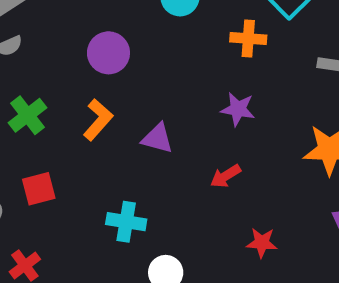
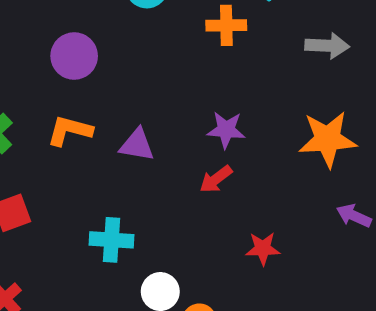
purple star: (238, 109) -> (226, 130), moved
orange L-shape: (98, 120) -> (70, 131), turned -111

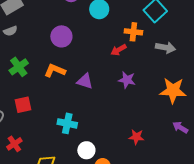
gray arrow: (327, 46) -> (166, 48), moved
red arrow: (216, 179) -> (119, 50), moved

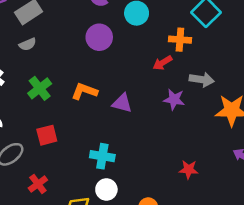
purple circle: (61, 36) -> (99, 37), moved
gray arrow: (166, 48) -> (202, 80), moved
white circle: (86, 150) -> (106, 189), moved

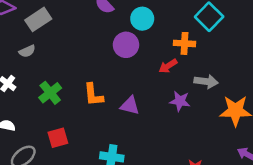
purple circle: (99, 37) -> (126, 45), moved
gray semicircle: (28, 44) -> (27, 51), moved
orange L-shape: (84, 91) -> (93, 95), turned -115

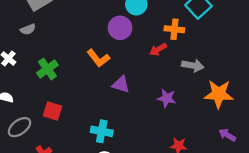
orange L-shape: (93, 95) -> (98, 58), moved, turned -35
purple star: (180, 101) -> (167, 98), moved
red square: (58, 138) -> (53, 111), turned 30

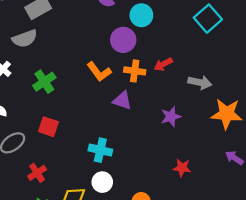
gray semicircle: (28, 29) -> (25, 39), size x1.5
orange cross: (174, 29) -> (135, 71), moved
purple star: (167, 98) -> (171, 117), turned -30

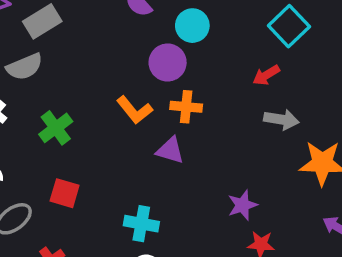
red arrow: (163, 64) -> (266, 75), moved
purple star: (171, 117) -> (243, 205), moved

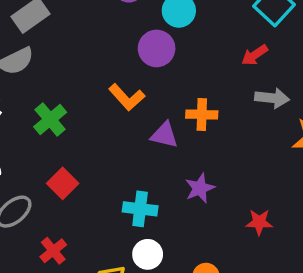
orange cross: (186, 107) -> (202, 114), moved
red square: (65, 193) -> (63, 183), turned 32
purple star: (243, 205) -> (200, 188), moved

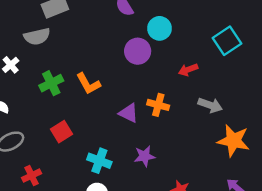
red arrow: (255, 55) -> (188, 70), moved
orange L-shape: (127, 97) -> (88, 84), moved
red square: (63, 183) -> (61, 132), moved

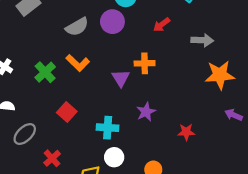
gray semicircle: (37, 36) -> (77, 27), moved
gray arrow: (210, 105) -> (202, 40), moved
purple triangle: (129, 113) -> (121, 78), turned 48

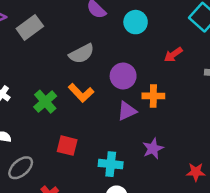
purple circle: (112, 22) -> (123, 76), moved
purple triangle: (121, 78) -> (127, 111), turned 36
red square: (67, 112) -> (67, 146), turned -30

